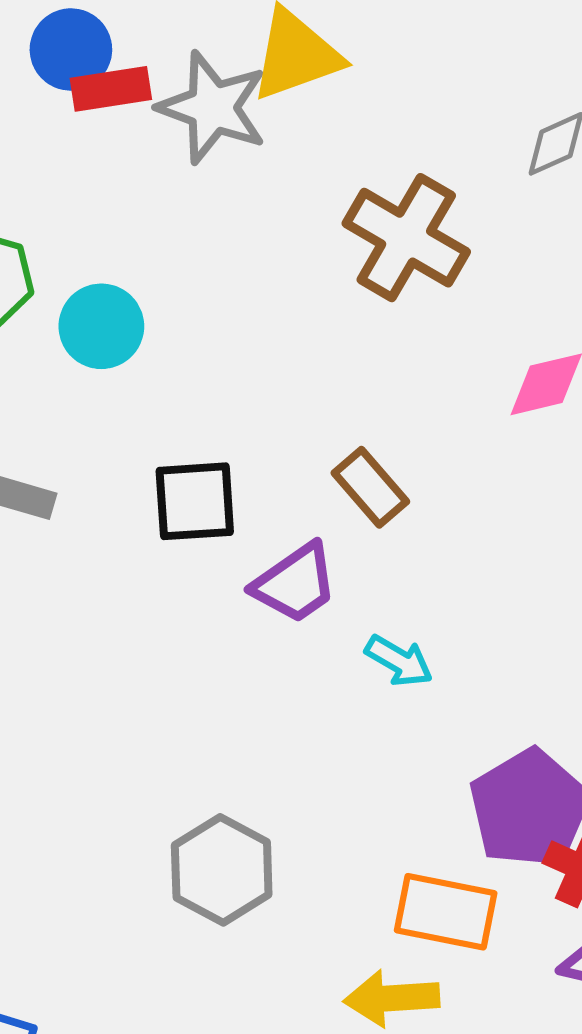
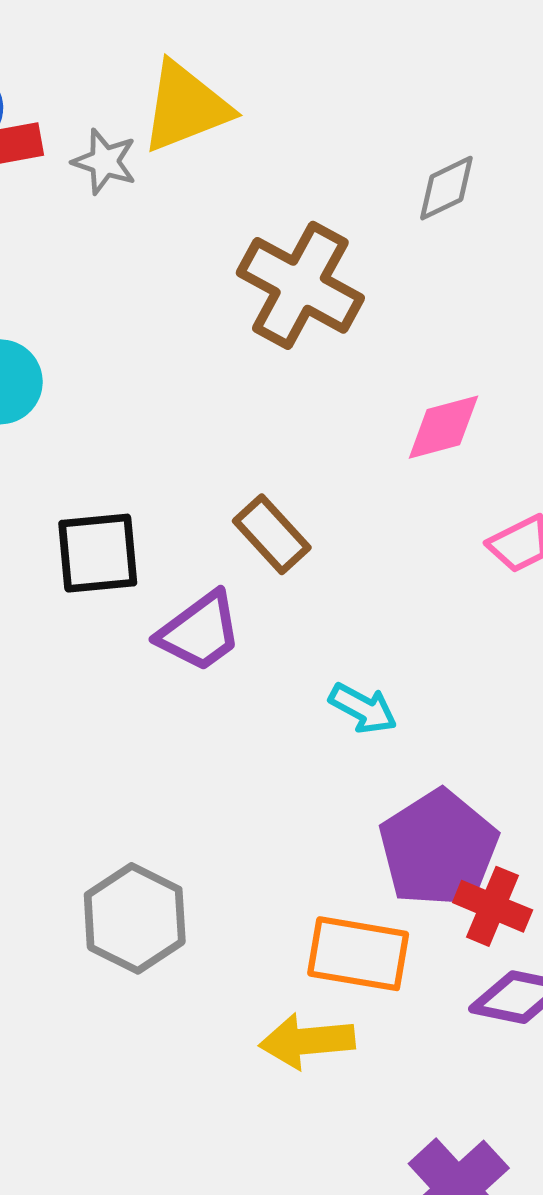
gray star: (213, 108) -> (105, 162), size x0.6
cyan arrow: (399, 661) -> (363, 708), moved

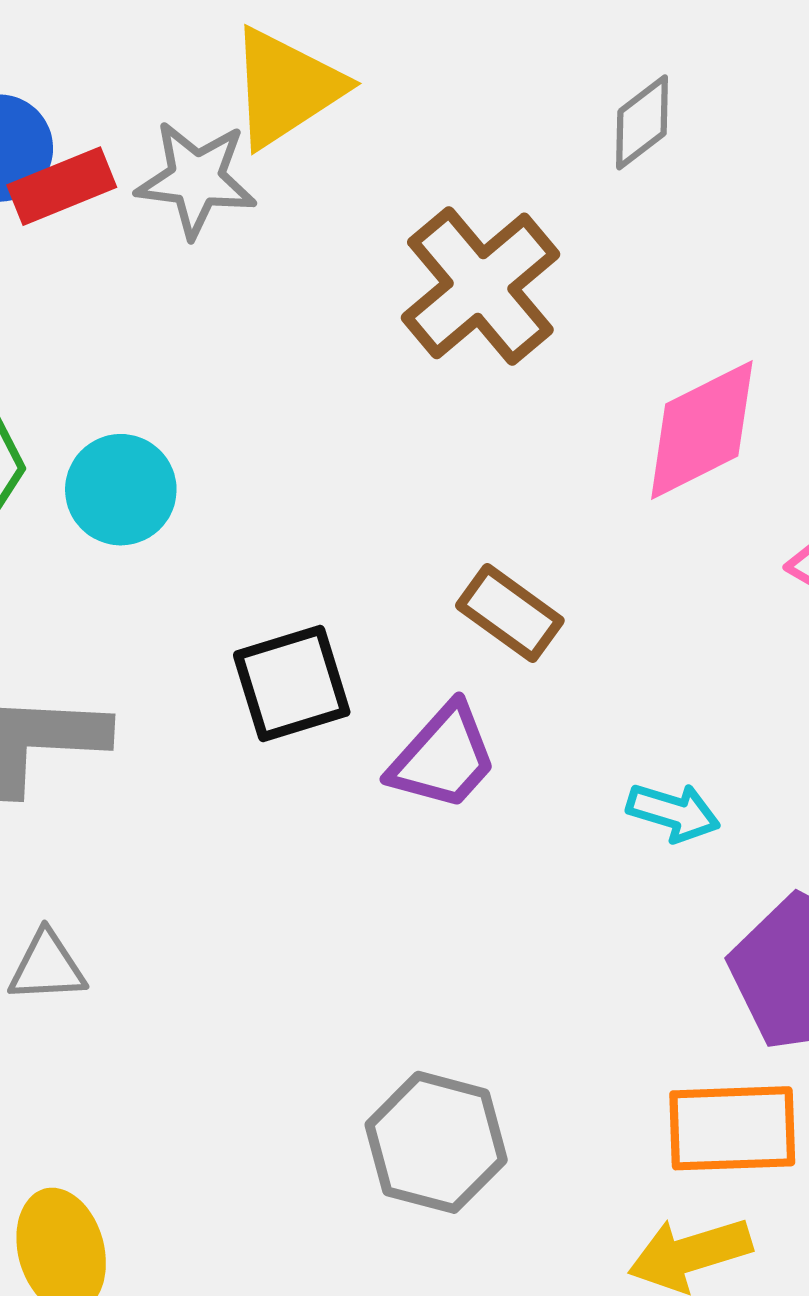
gray star: (105, 162) -> (196, 179), size x1.4
brown cross: (300, 285) -> (480, 286), turned 33
pink diamond: (443, 427) -> (702, 430), size x1.4

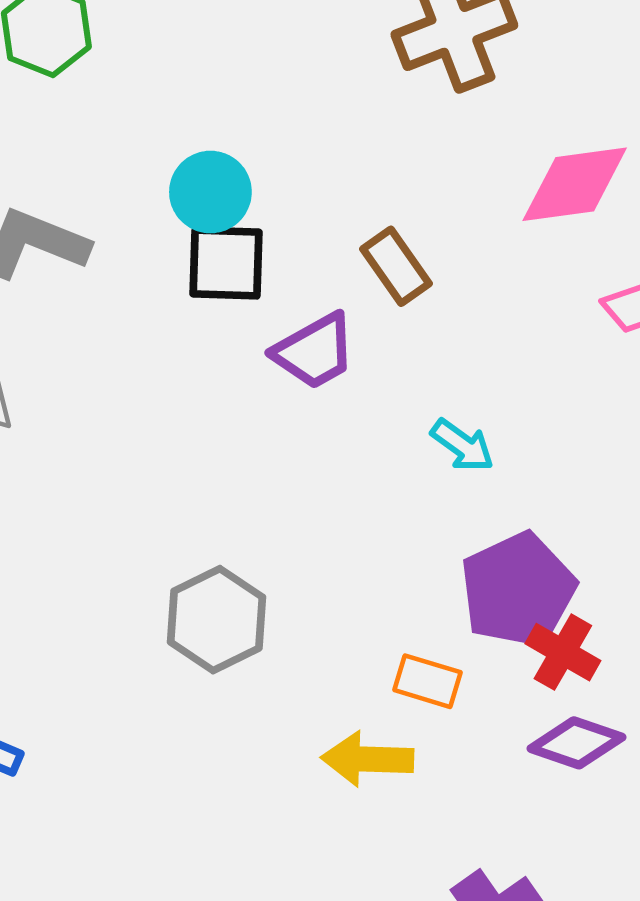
cyan circle: (121, 490) -> (210, 192), moved
orange rectangle: (732, 1128) -> (428, 681), size x0.7

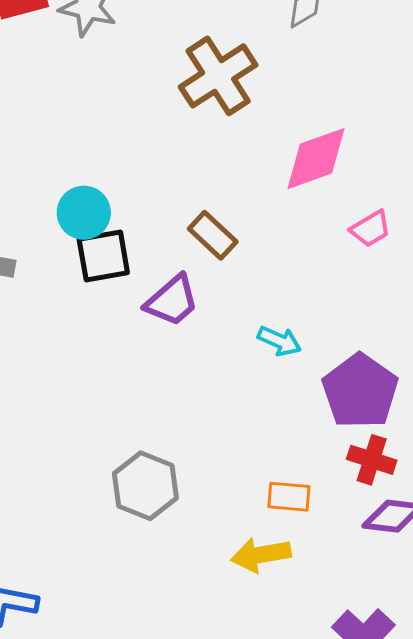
purple pentagon: (518, 590) -> (360, 391), moved

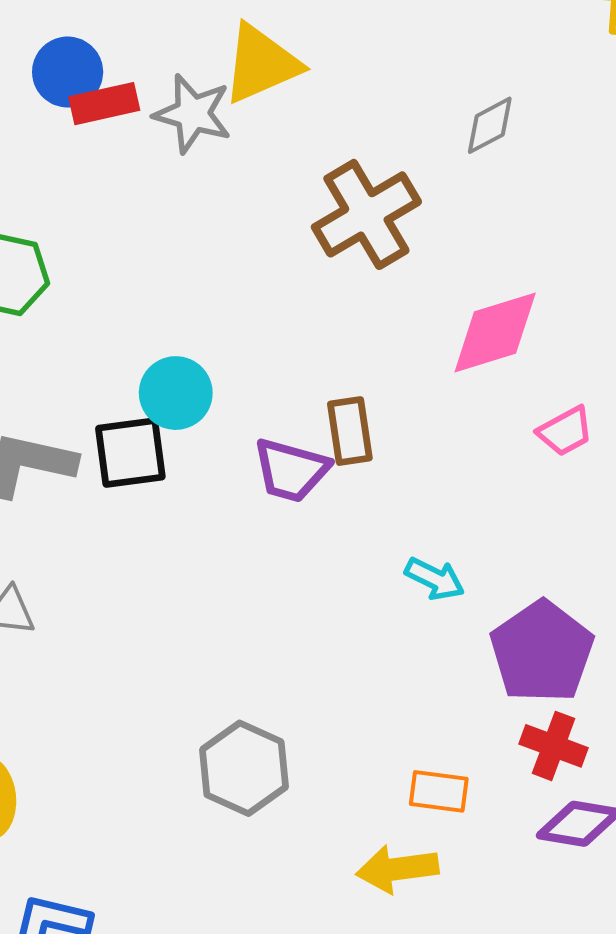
brown rectangle: (213, 235) -> (350, 431), turned 36
black square: (103, 256) -> (130, 453), moved
purple trapezoid: (172, 301) -> (291, 470), moved, turned 54

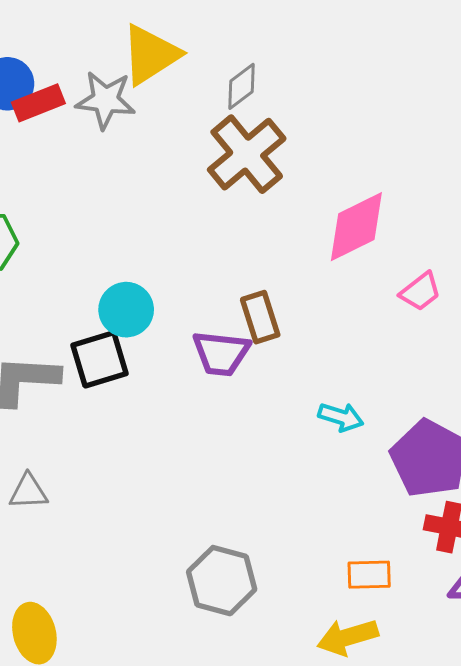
gray diamond: (490, 125) -> (242, 86), moved

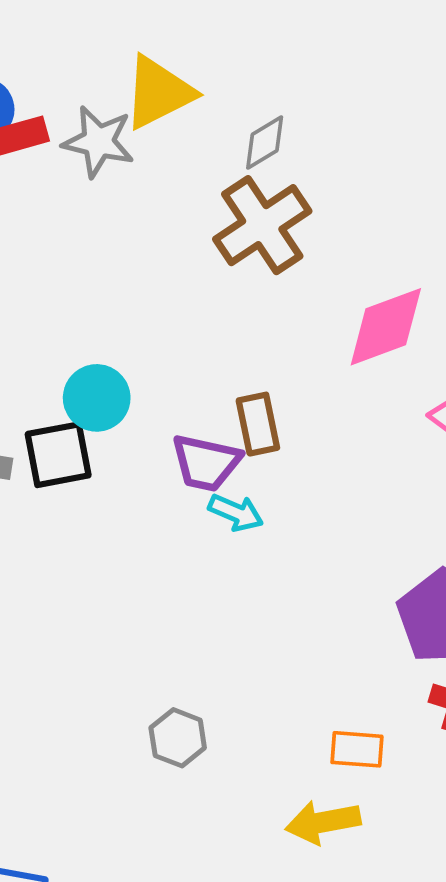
cyan arrow: (341, 417) -> (236, 513), moved
gray hexagon: (222, 581) -> (178, 738), size x0.7

